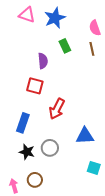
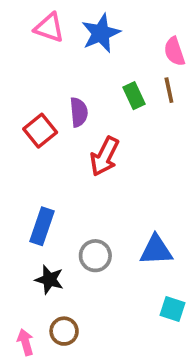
green rectangle: (65, 46) -> (134, 96), moved
red square: (35, 86) -> (40, 131), moved, turned 36
red arrow: (57, 109) -> (105, 156), moved
gray circle: (50, 148) -> (95, 256), moved

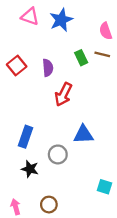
brown line: (169, 90) -> (102, 54), turned -64
red square: (40, 131) -> (17, 65), moved
blue triangle: (156, 250) -> (83, 134), moved
brown circle: (64, 331) -> (49, 205), moved

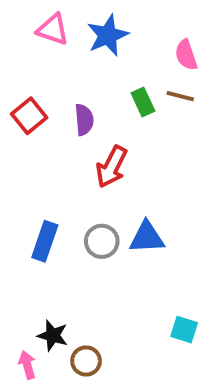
gray circle: (58, 154) -> (102, 241), moved
black star: (30, 169) -> (53, 335), moved

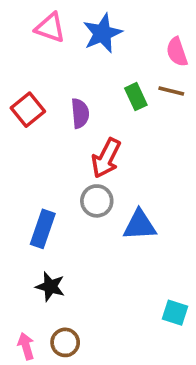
gray circle: (102, 241) -> (97, 201), moved
black star: (53, 335) -> (50, 287), moved
brown circle: (86, 361) -> (65, 342), moved

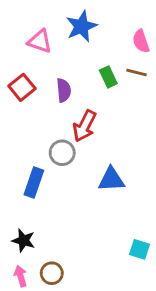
pink triangle: (50, 28) -> (40, 41), moved
gray circle: (97, 201) -> (62, 153), moved
black star: (50, 287) -> (24, 240), moved

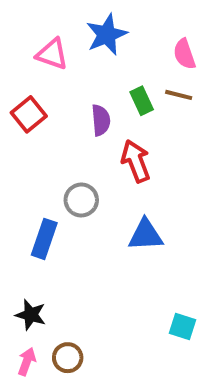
purple semicircle: (64, 90) -> (101, 120), moved
red arrow: (84, 126) -> (136, 161), moved, turned 132
pink arrow: (21, 276) -> (27, 362), turned 36

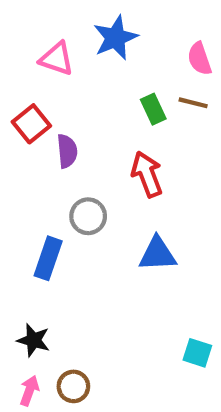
purple semicircle: (101, 120) -> (67, 151), moved

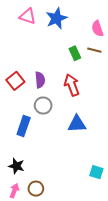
pink triangle: (57, 59) -> (28, 16), moved
red square: (31, 124) -> (15, 81), moved
purple semicircle: (67, 151) -> (40, 80), moved

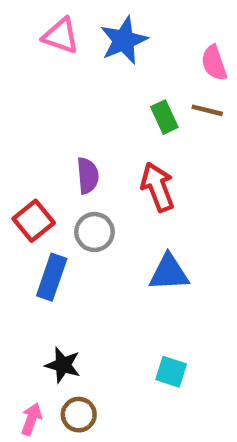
red square: (15, 81) -> (34, 221), moved
black star: (16, 166) -> (63, 365), moved
cyan square: (96, 172) -> (171, 372), moved

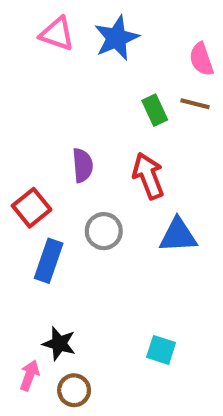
gray circle: (94, 232) -> (104, 231), moved
blue triangle: (169, 273) -> (178, 235), moved
pink arrow: (31, 419) -> (29, 375), moved

